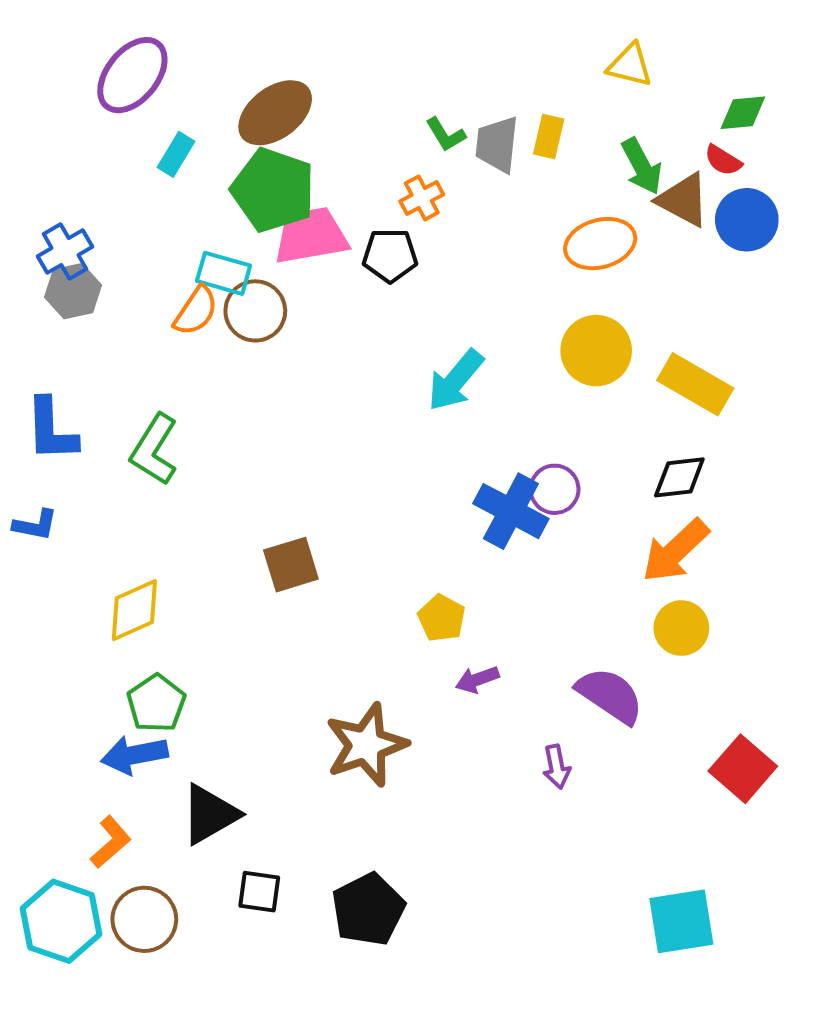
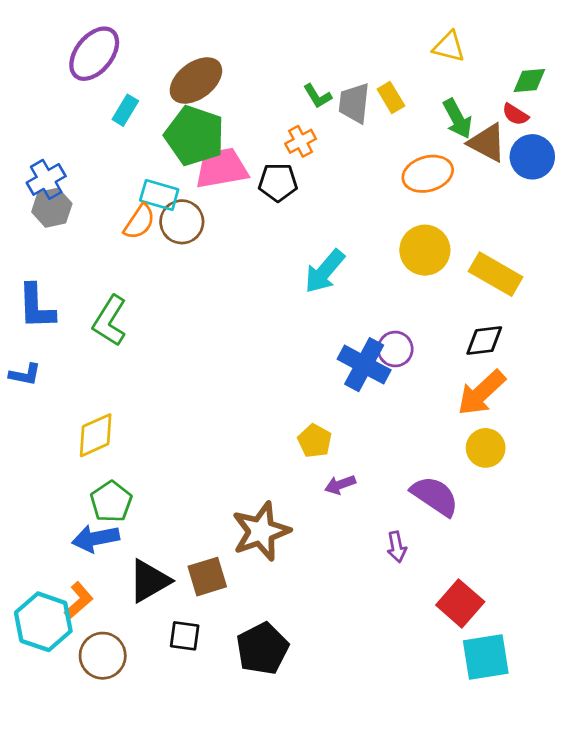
yellow rectangle: (549, 137) -> (391, 97), turned -44
brown square: (291, 565) -> (207, 577), moved
red square: (743, 769) -> (460, 603), moved
cyan hexagon: (61, 921) -> (43, 622), moved

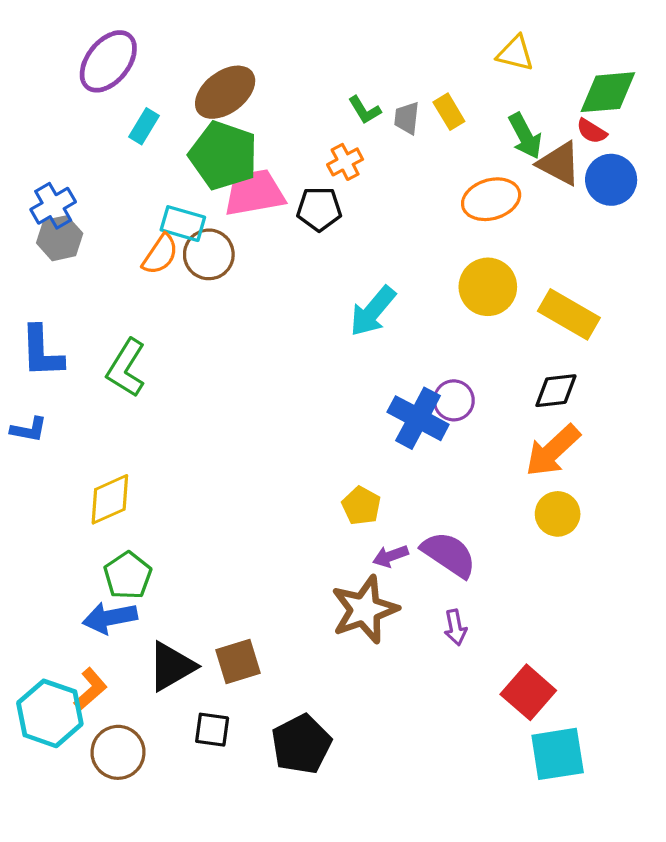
green diamond: (529, 81) -> (608, 92), size x1.5
gray trapezoid: (354, 103) -> (407, 118), size x0.7
purple semicircle: (435, 496) -> (449, 554), moved
brown star: (261, 531) -> (365, 610), moved

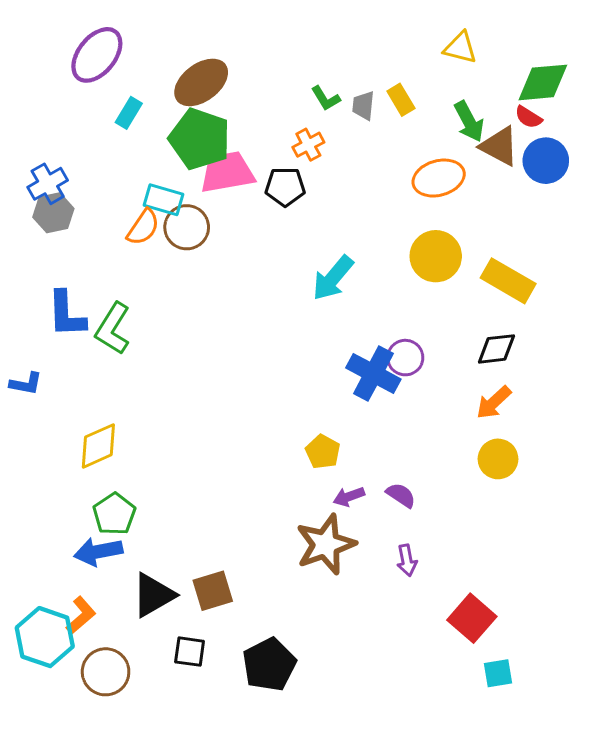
blue L-shape: (42, 352) -> (66, 314), moved
orange arrow: (553, 451) -> (494, 402), size x0.7
purple semicircle: (449, 554) -> (401, 495), size x0.6
cyan square: (558, 754) -> (498, 673), size x0.6

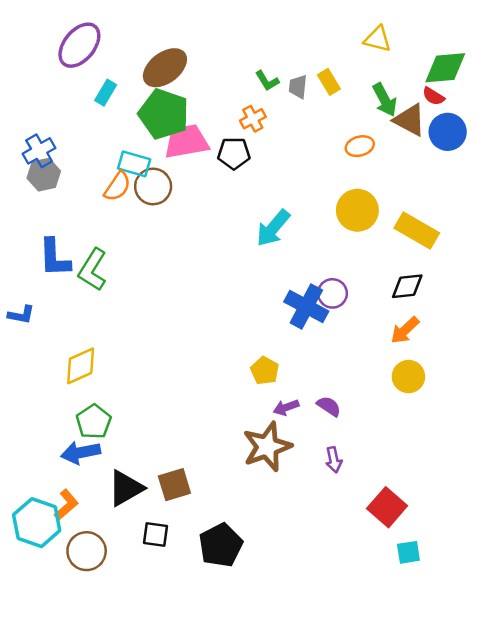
orange ellipse: (439, 178) -> (360, 146), size x0.7

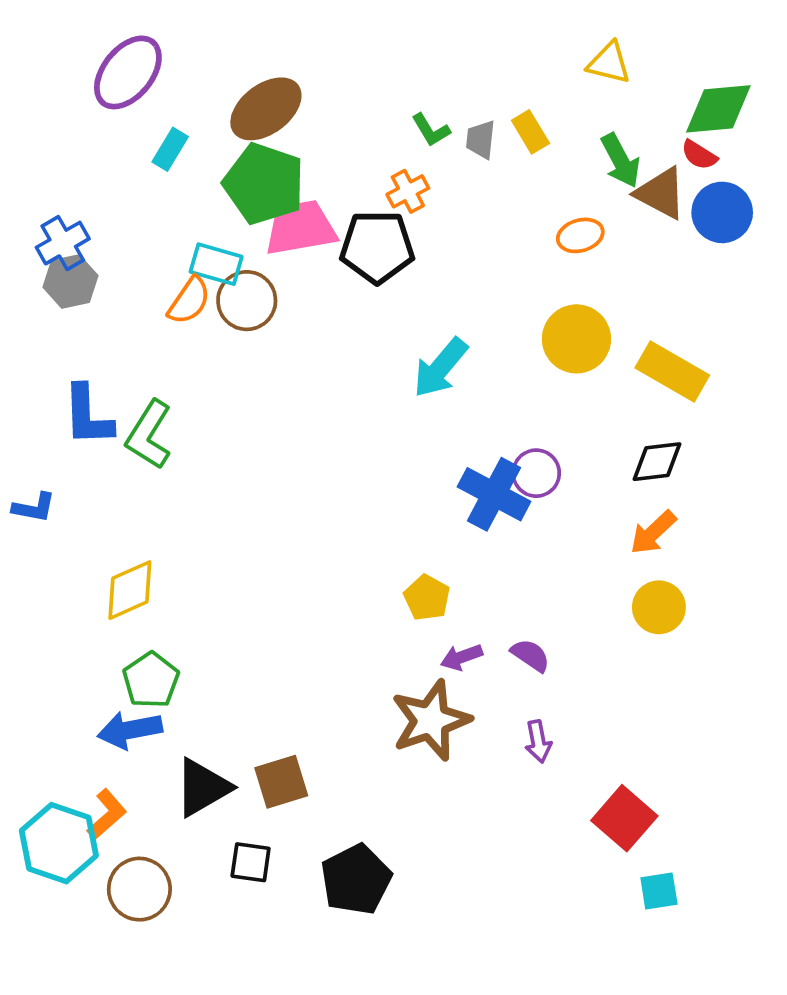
black pentagon: (234, 153) -> (377, 247), size x1.4

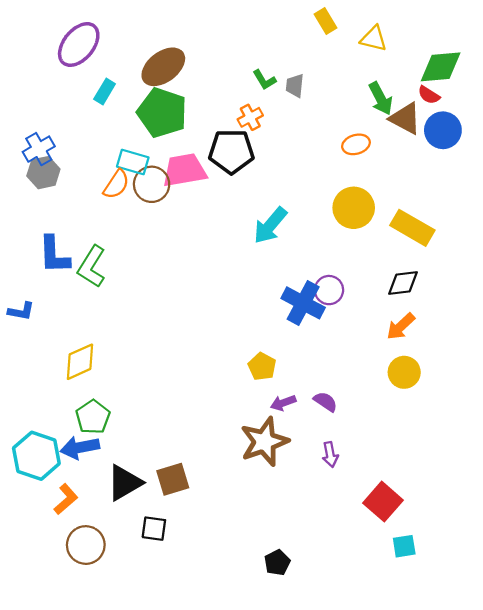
yellow rectangle: (530, 132) -> (325, 21), moved
pink trapezoid: (300, 228) -> (184, 170), moved
cyan hexagon: (59, 843) -> (36, 456), moved
black pentagon: (356, 879) -> (277, 563), moved, size x0.6

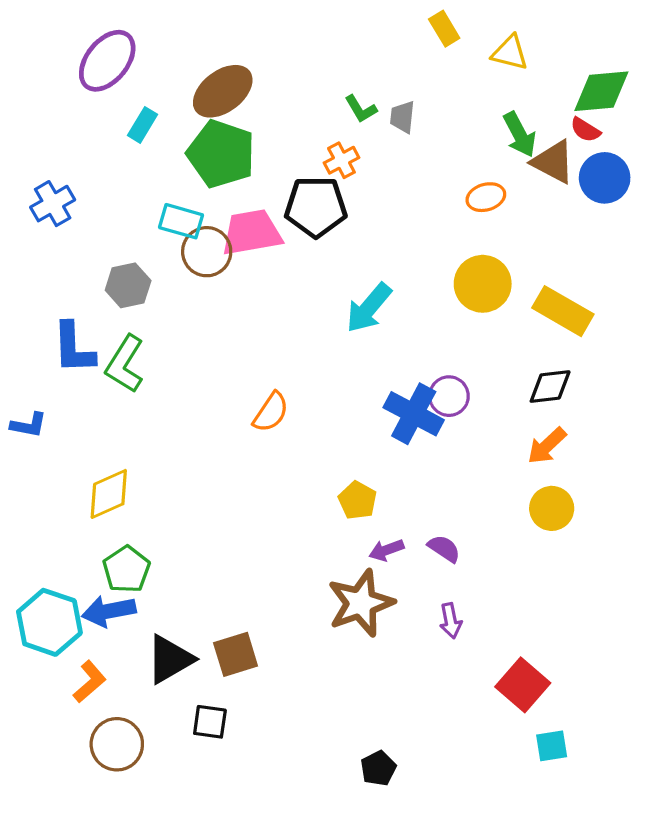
gray hexagon: (43, 173) -> (128, 285), moved
orange semicircle: (116, 184) -> (271, 412), moved

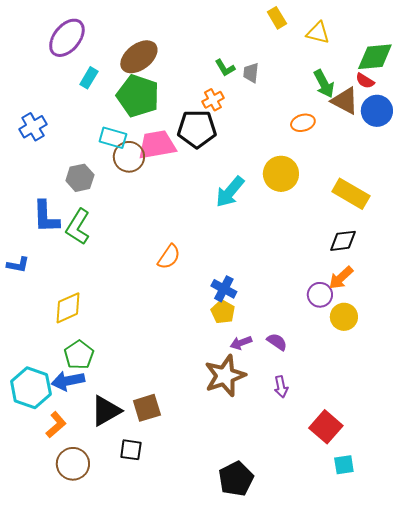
yellow circle: (483, 284) -> (281, 174), moved
purple circle: (449, 396) -> (320, 295), moved
blue cross: (414, 414) -> (224, 289), moved, size x0.7
black pentagon: (378, 768) -> (236, 479), size x1.6

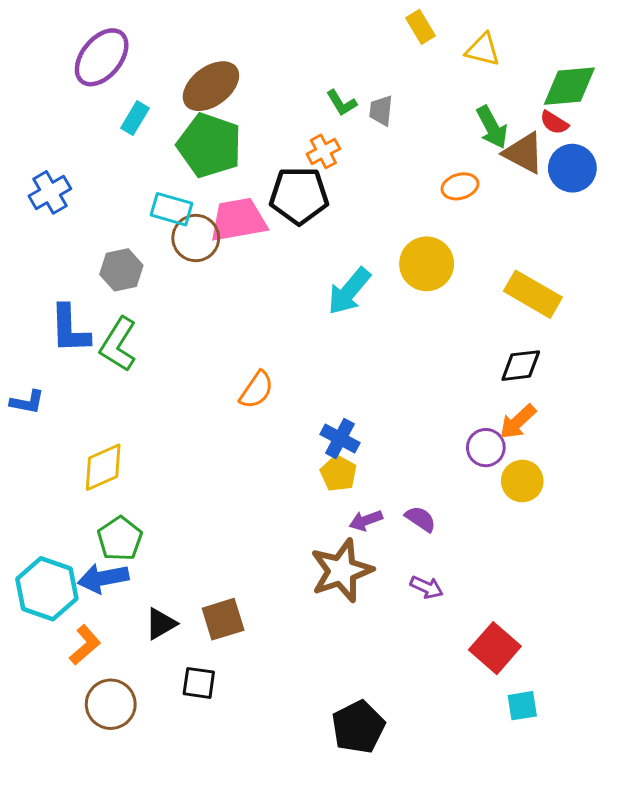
purple arrow: (281, 387) -> (427, 587), turned -55
black triangle: (106, 411) -> (161, 624), size x0.7

